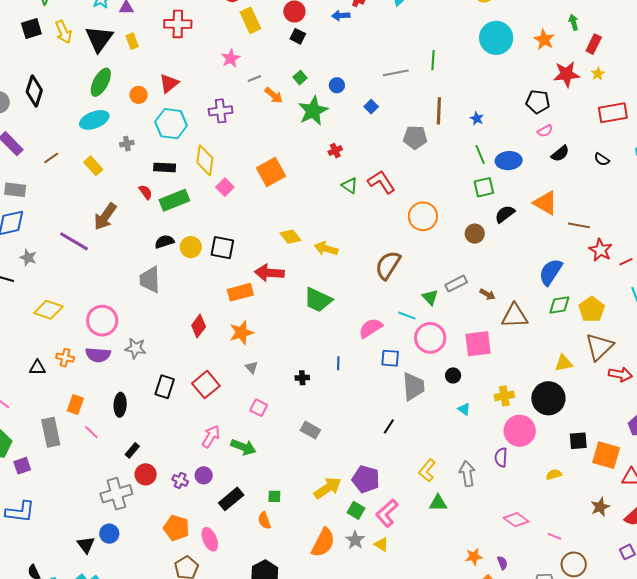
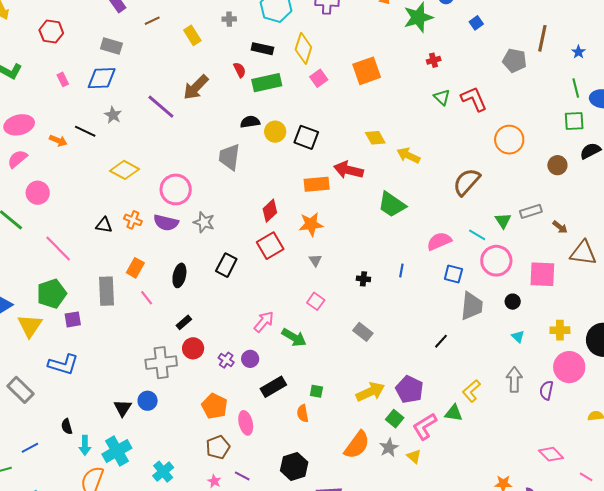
red square: (206, 385) -> (270, 246), moved
gray arrow: (467, 474) -> (514, 380), moved
green triangle: (438, 503) -> (454, 413), moved

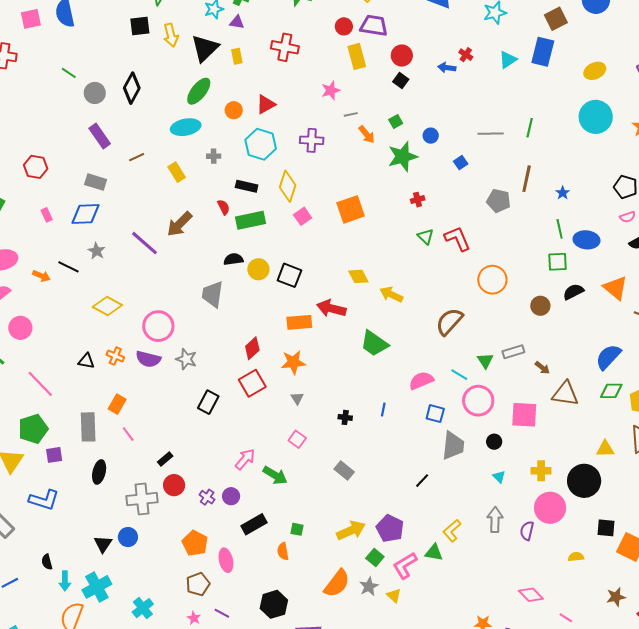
black ellipse: (179, 275) -> (99, 472), moved

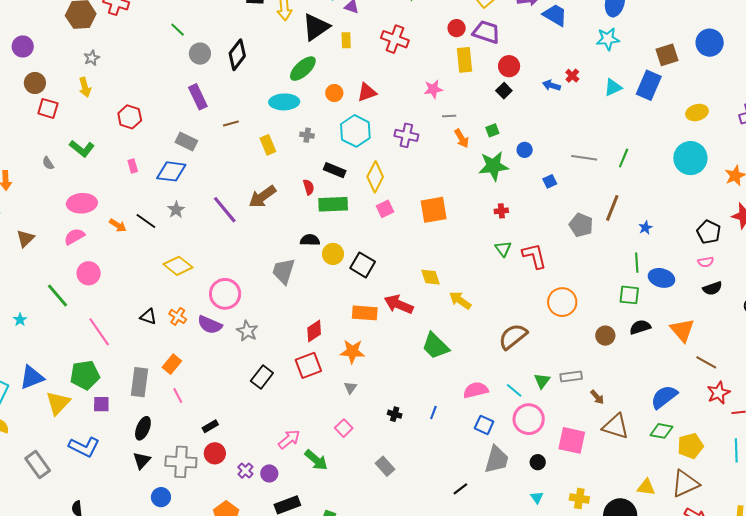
black triangle: (103, 544) -> (142, 460), moved

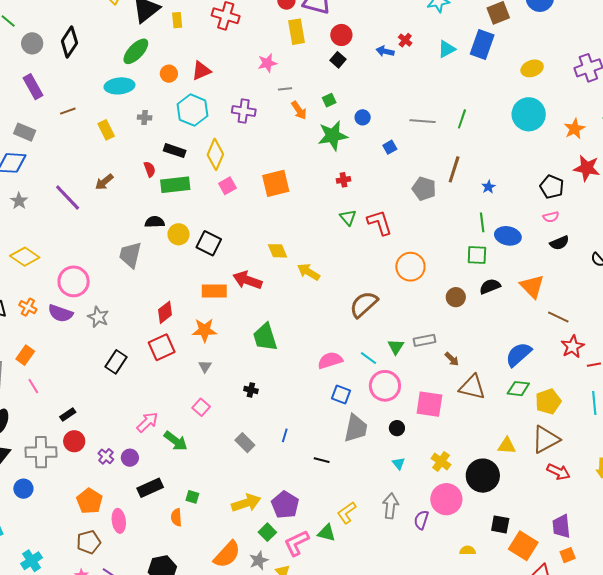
brown arrow: (262, 197) -> (104, 182), size x0.7
green trapezoid: (435, 346) -> (265, 337), moved, turned 32
blue line: (433, 412) -> (285, 435), moved
black line: (460, 489) -> (322, 460), turned 56
yellow cross: (579, 498) -> (441, 461), turned 30

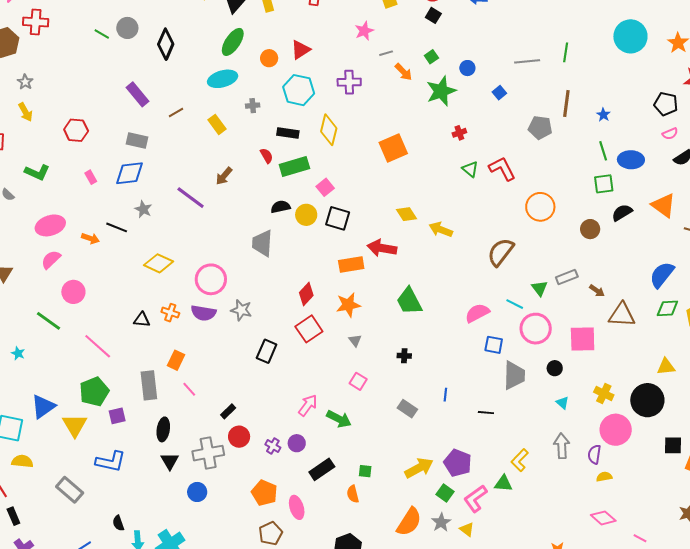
gray circle: (32, 43) -> (127, 28), moved
pink square: (227, 186) -> (325, 187), moved
yellow semicircle: (468, 550) -> (604, 477), moved

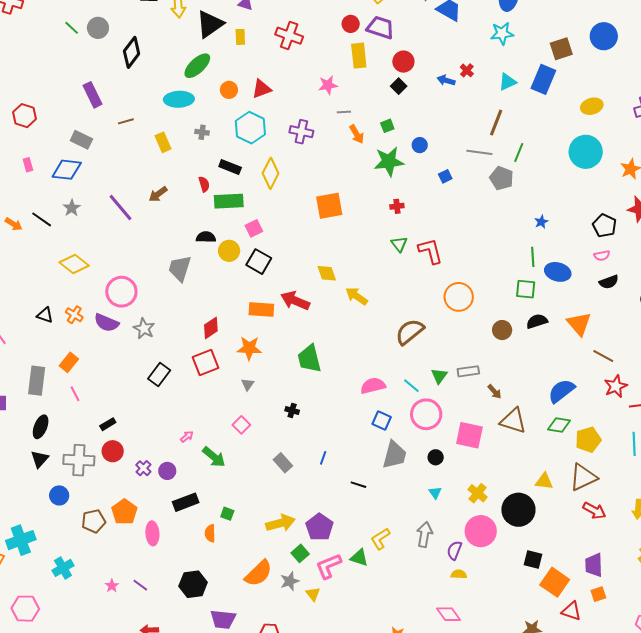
brown line: (566, 104) -> (496, 123), moved
gray pentagon: (540, 128) -> (502, 178), moved
pink arrow: (308, 405) -> (187, 437), size x0.6
brown pentagon: (271, 533) -> (94, 521), moved

